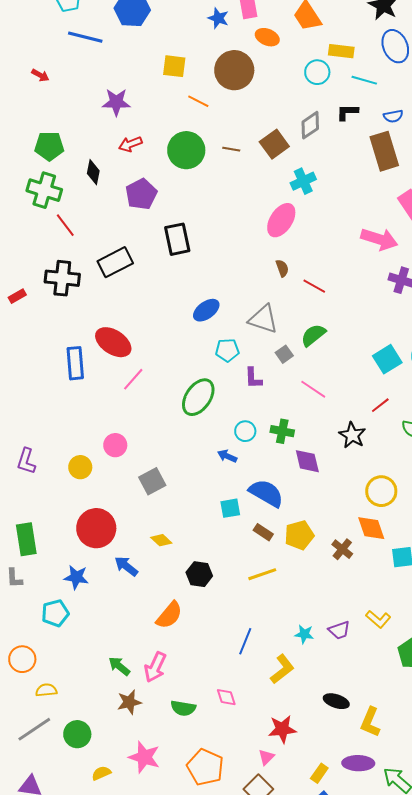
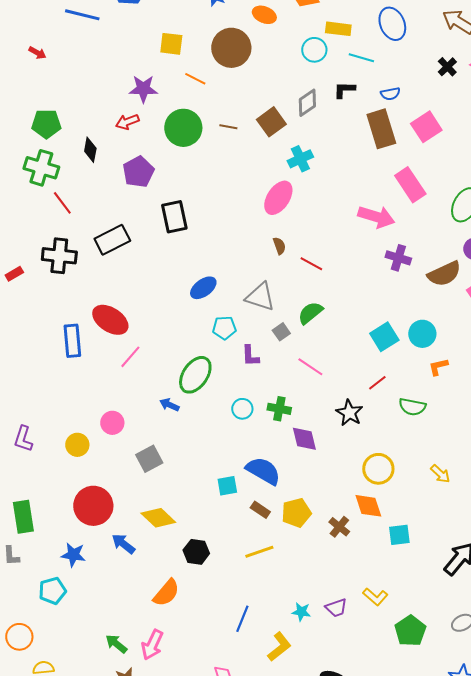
purple star: (116, 102) -> (143, 89), moved
blue arrow: (227, 456) -> (169, 405), moved
yellow diamond: (161, 540) -> (158, 518), size x1.6

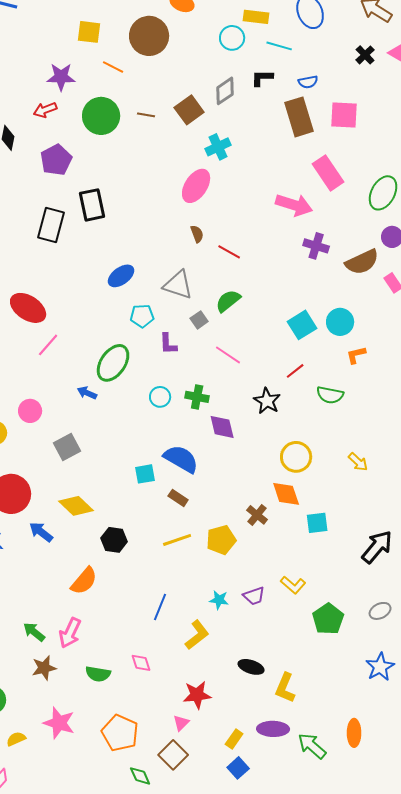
pink square: (426, 127) -> (344, 115), turned 36
black rectangle: (112, 240) -> (51, 225), moved, turned -48
yellow pentagon: (296, 513) -> (221, 540), moved

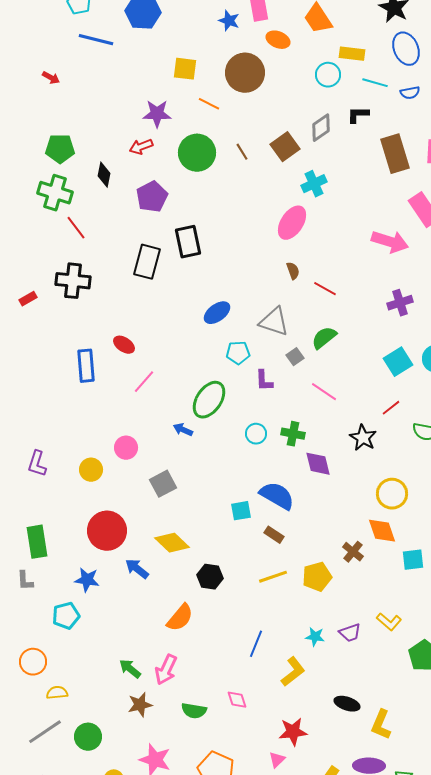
blue semicircle: (308, 82) -> (410, 93), moved
brown line: (146, 115) -> (242, 152), turned 48
purple cross: (316, 246) -> (400, 303), moved, turned -35
red ellipse: (28, 308) -> (124, 345), size x0.6

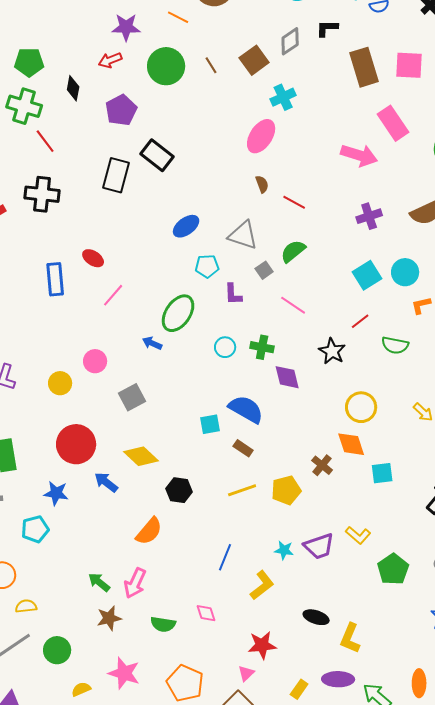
black rectangle: (188, 242) -> (157, 155), turned -40
purple trapezoid: (350, 633) -> (319, 546), size x1.4

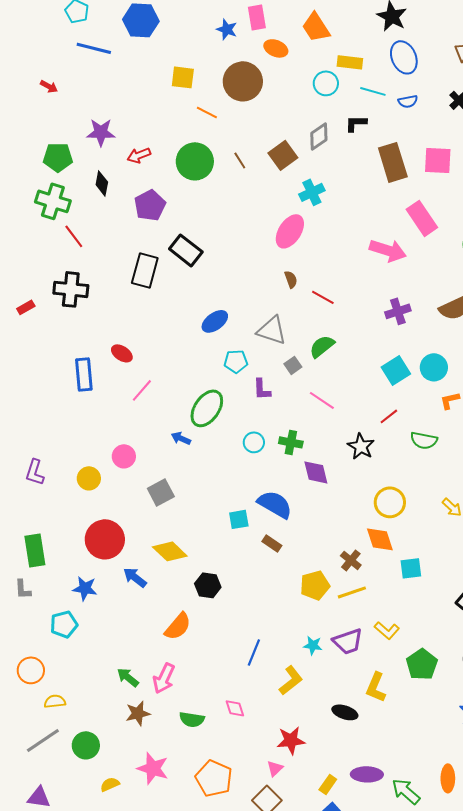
purple star: (126, 27) -> (101, 132), moved
yellow line: (242, 490) -> (352, 592), moved
yellow L-shape: (350, 638) -> (376, 687), moved

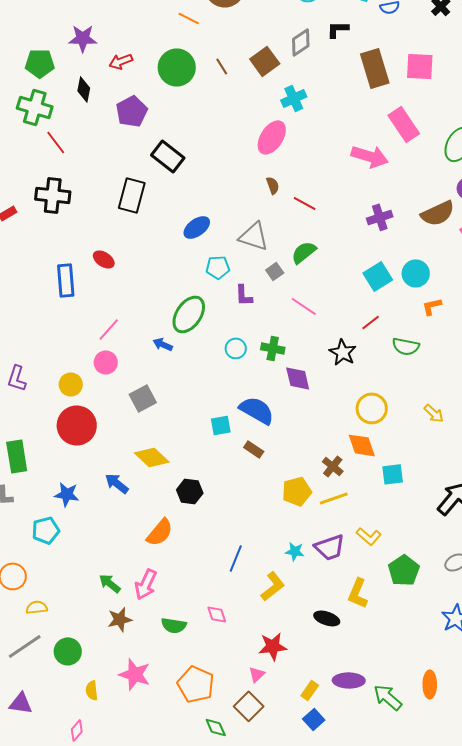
black rectangle: (145, 270) -> (132, 195), moved
pink line: (142, 390) -> (109, 329), moved
red circle: (105, 539) -> (77, 425), moved
yellow semicircle: (110, 784) -> (92, 690), turned -72

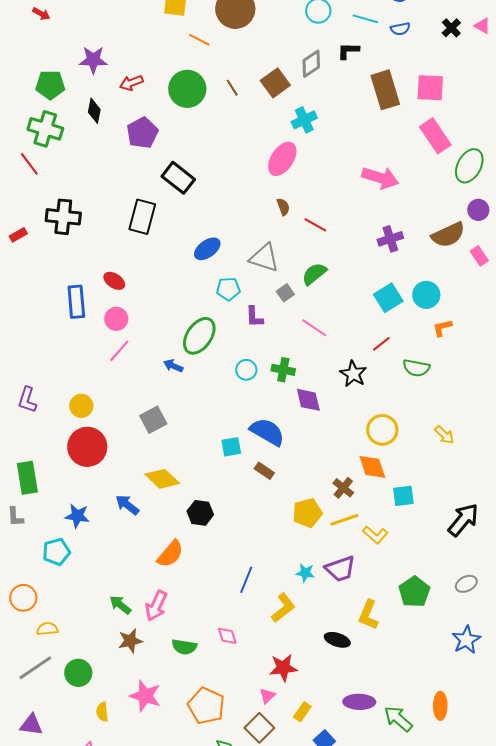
pink rectangle: (404, 124) -> (435, 136), moved
red line: (56, 142) -> (29, 164), moved
pink circle: (106, 362) -> (116, 319), moved
yellow L-shape: (369, 536) -> (375, 535), moved
yellow rectangle: (310, 690) -> (302, 712), moved

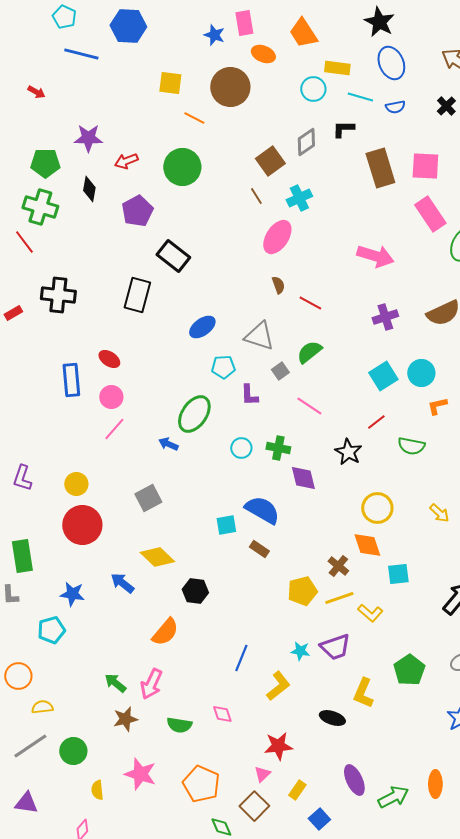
brown line: (232, 88) -> (256, 196), moved
purple ellipse: (359, 702) -> (354, 780), turned 64
green arrow: (398, 719) -> (393, 797), turned 112

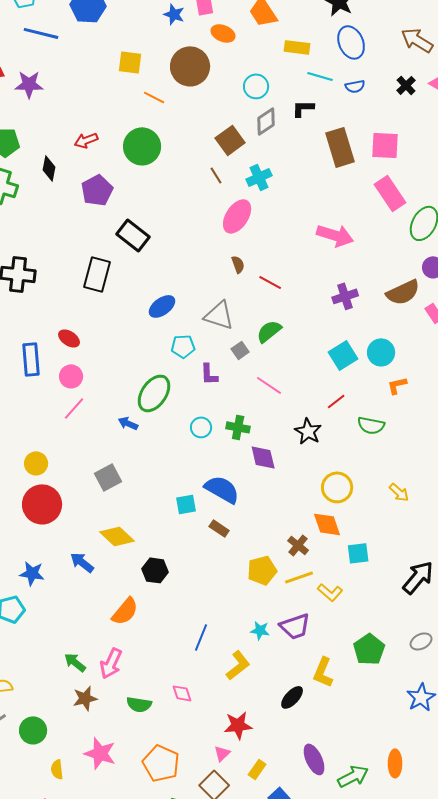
cyan circle: (313, 89) -> (256, 86), moved
purple star: (88, 138) -> (29, 84), moved
black ellipse: (332, 718) -> (292, 697), turned -65

